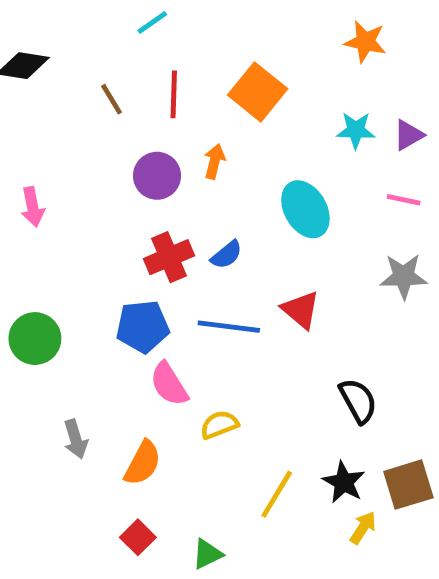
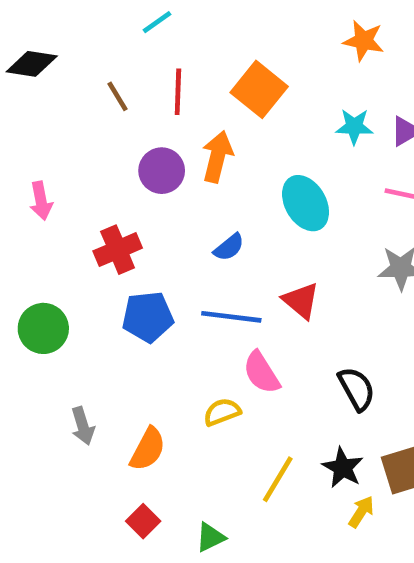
orange arrow: (214, 161) -> (217, 157), size x1.5
red cross: (169, 257) -> (118, 250), moved
pink semicircle: (169, 384) -> (261, 373), moved

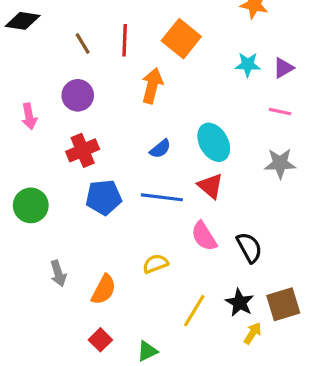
purple circle: (162, 171) -> (78, 95), moved
cyan ellipse: (306, 203) -> (214, 142), moved
pink semicircle: (261, 373) -> (204, 236), moved

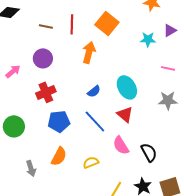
brown line: (83, 44) -> (46, 26), turned -48
purple triangle: (283, 68) -> (170, 30), moved
pink arrow: (29, 116) -> (13, 71), turned -119
blue line: (162, 197) -> (95, 121), turned 40
orange semicircle: (104, 290) -> (59, 156), moved

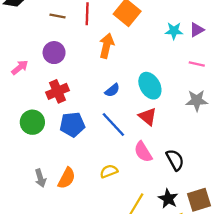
purple triangle: (170, 30) -> (197, 30), moved
green circle: (14, 126) -> (32, 122), moved
orange semicircle: (59, 156) -> (67, 178), moved

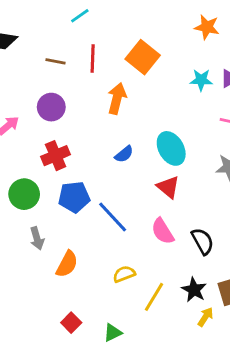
blue line: (113, 124) -> (113, 217), moved
yellow semicircle: (109, 171) -> (124, 274), moved
gray arrow: (40, 178) -> (37, 238), moved

